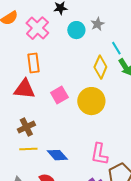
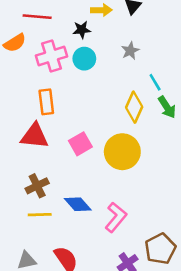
pink cross: (37, 28) -> (52, 56), turned 30
cyan circle: (76, 30) -> (84, 59), moved
pink L-shape: (99, 154) -> (116, 217), moved, turned -150
blue diamond: (57, 155) -> (78, 204), moved

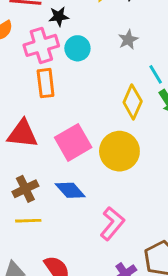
black star: (82, 30) -> (59, 16), moved
orange rectangle: (46, 102) -> (46, 83), moved
pink square: (80, 144) -> (73, 142), size x1.4
blue diamond: (78, 204) -> (70, 190), moved

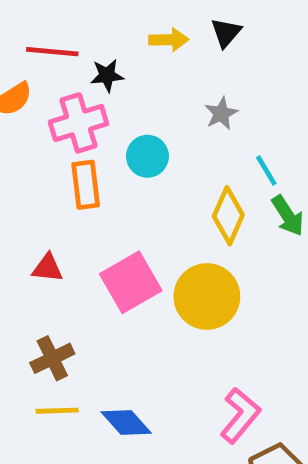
cyan circle: (77, 48) -> (147, 156), moved
red triangle: (22, 134) -> (48, 268), size x0.6
blue diamond: (70, 190) -> (126, 423), moved
pink L-shape: (112, 224) -> (240, 415), moved

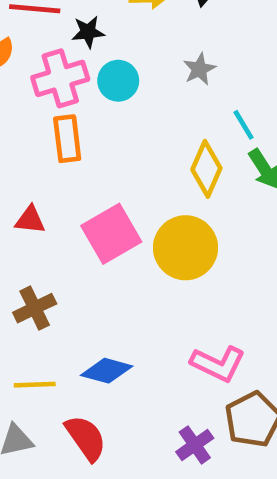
cyan circle: (147, 156) -> (118, 81), moved
yellow line: (57, 411) -> (35, 385), moved
pink L-shape: (240, 415) -> (218, 364), turned 76
blue diamond: (126, 423) -> (107, 371), turned -33

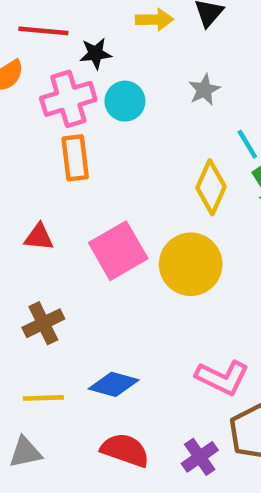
red semicircle: (86, 438) -> (125, 450), moved, turned -36

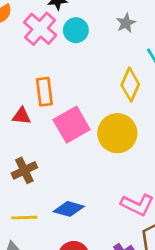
pink cross: (68, 99) -> (40, 29), turned -32
orange rectangle: (75, 158) -> (44, 92), moved

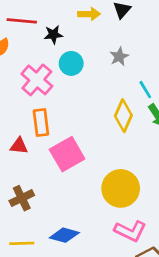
pink cross: (40, 29) -> (37, 80), moved
yellow circle: (117, 133) -> (121, 188), moved

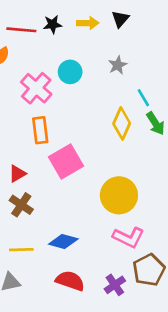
black star: (53, 35) -> (52, 24), moved
red triangle: (19, 146) -> (17, 174), moved, turned -36
brown cross: (22, 198) -> (21, 205), turned -30

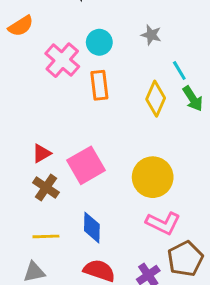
gray star: (118, 65) -> (151, 35), turned -30
orange rectangle: (40, 130) -> (99, 85), moved
pink square: (66, 161) -> (86, 165), moved
blue diamond: (63, 241) -> (92, 228), turned 76

